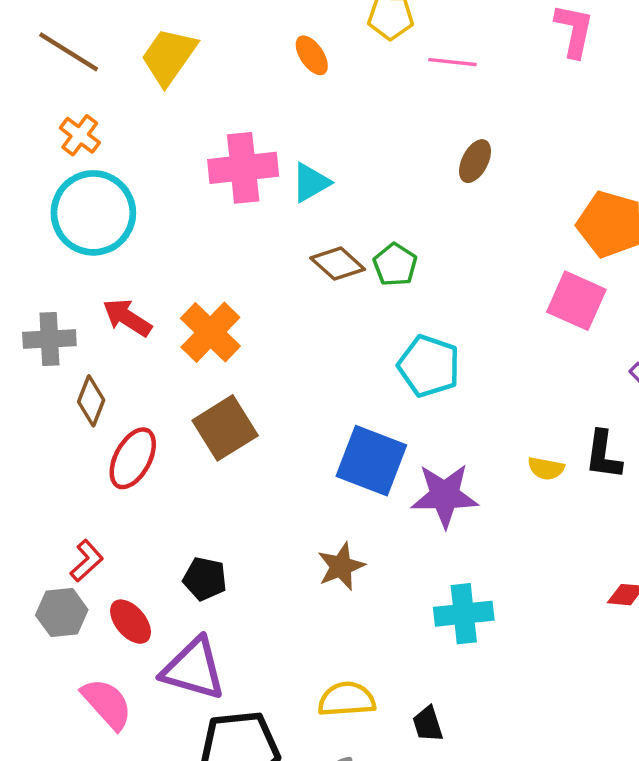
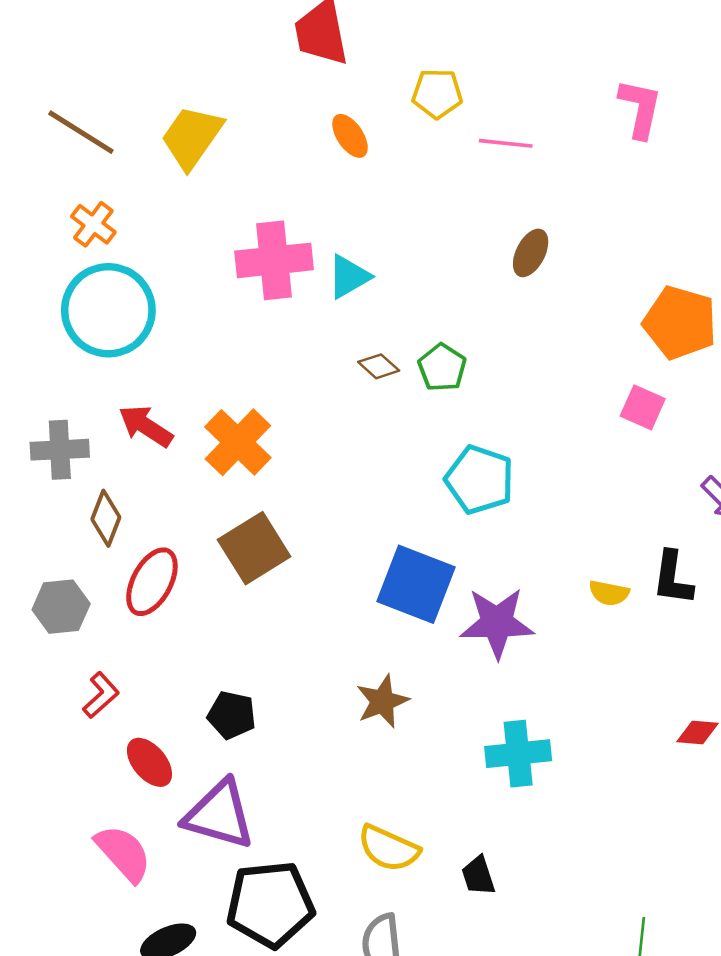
brown diamond: (338, 264) -> (379, 366), size x0.7
pink square: (576, 301) -> (643, 407), size x0.7
gray hexagon: (62, 613) -> (61, 607), moved
yellow semicircle: (347, 699) -> (389, 848), turned -152

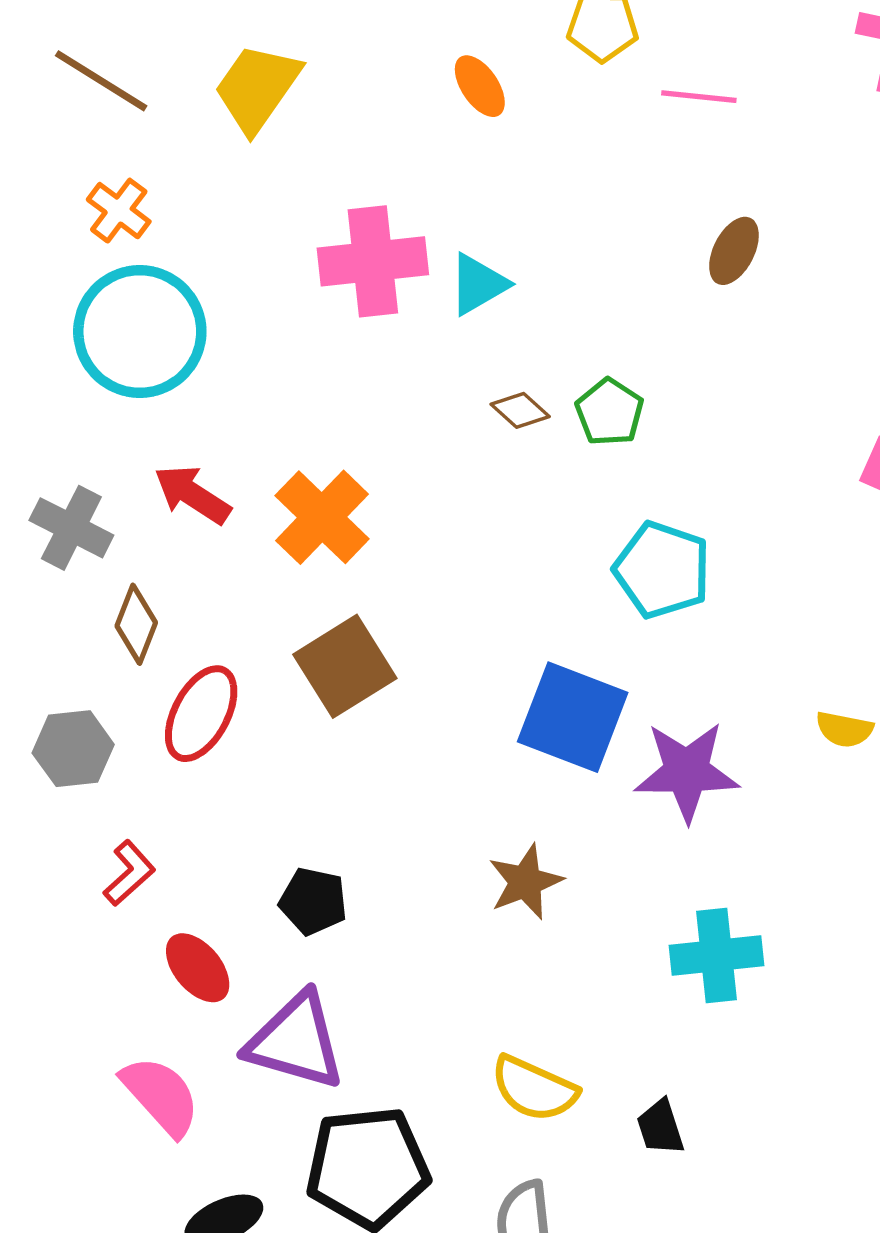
gray cross: (60, 450) -> (71, 528), turned 30

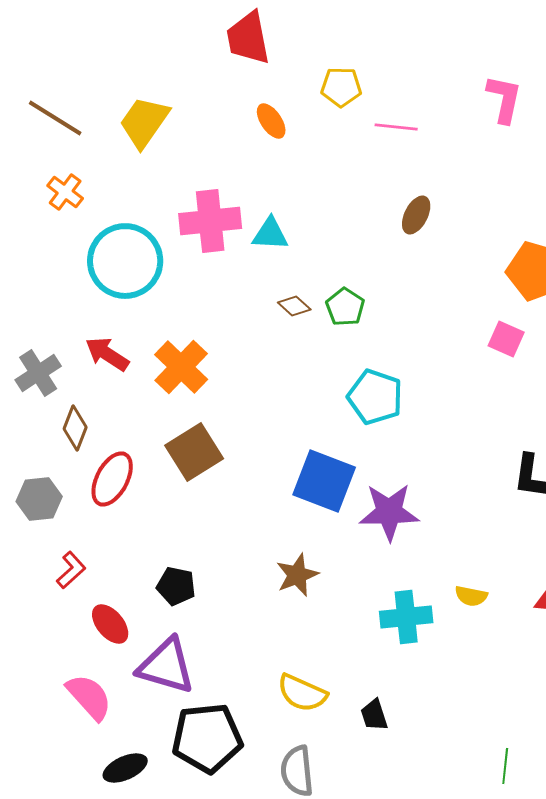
cyan triangle: (478, 284) -> (270, 234), turned 33
cyan circle: (140, 331) -> (125, 261), moved
gray cross: (71, 528) -> (38, 373), turned 30
yellow semicircle: (844, 729) -> (471, 596), moved

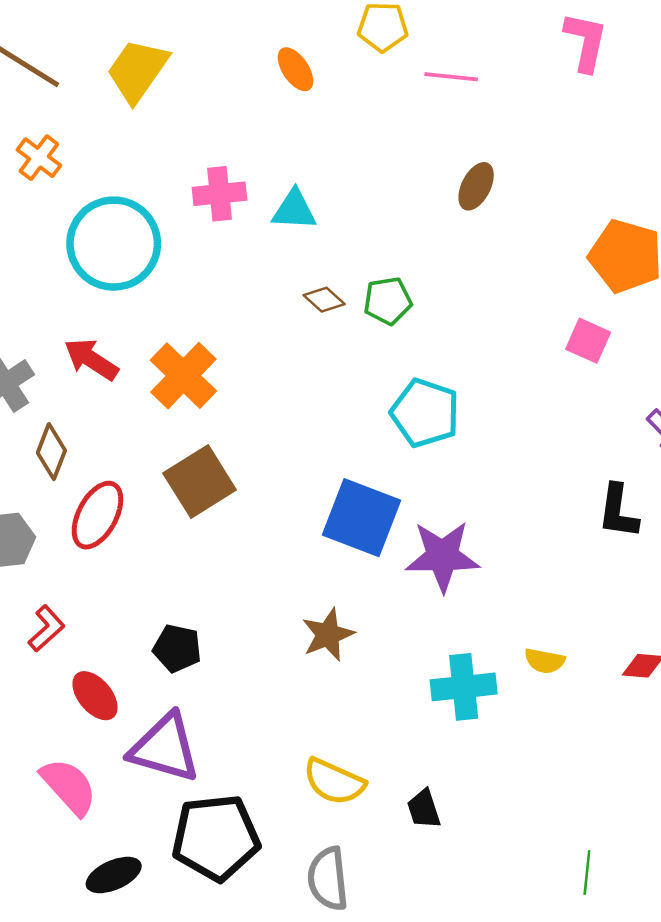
pink cross: (210, 221) -> (220, 194), size x0.7
green pentagon: (345, 307) -> (388, 301), turned 30

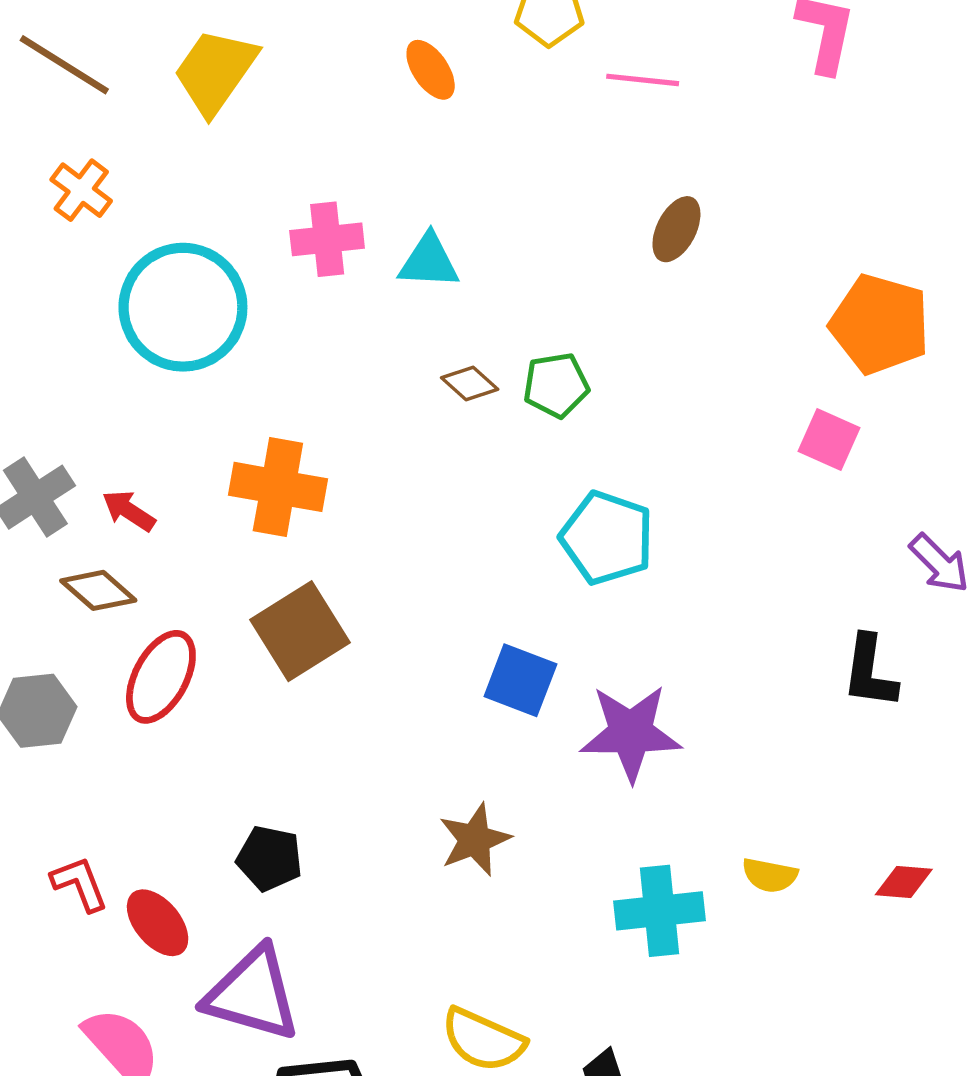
red arrow: (91, 359) -> (129, 511), moved, size x0.7
orange cross: (183, 376) -> (278, 487), turned -34
brown diamond: (51, 452) -> (98, 590), turned -70
blue square: (361, 518) -> (520, 680), size x0.7
red L-shape: (46, 628) -> (80, 884), moved, turned -69

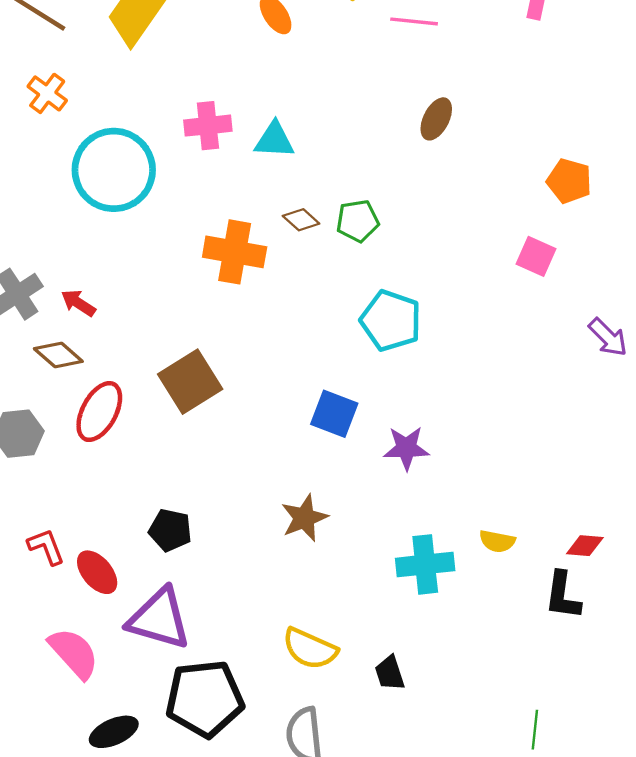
orange pentagon: (880, 324) -> (569, 181), size x0.7
orange cross: (278, 487) -> (235, 252), moved
black L-shape: (870, 672) -> (563, 596), moved
purple star: (631, 733) -> (406, 448), size x0.7

